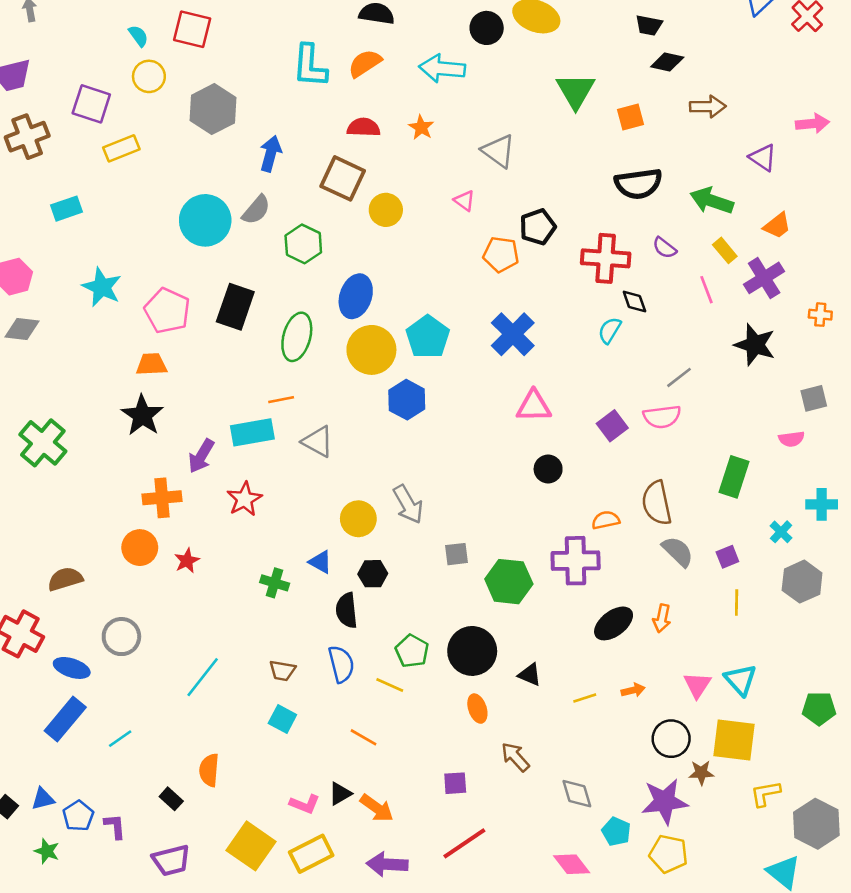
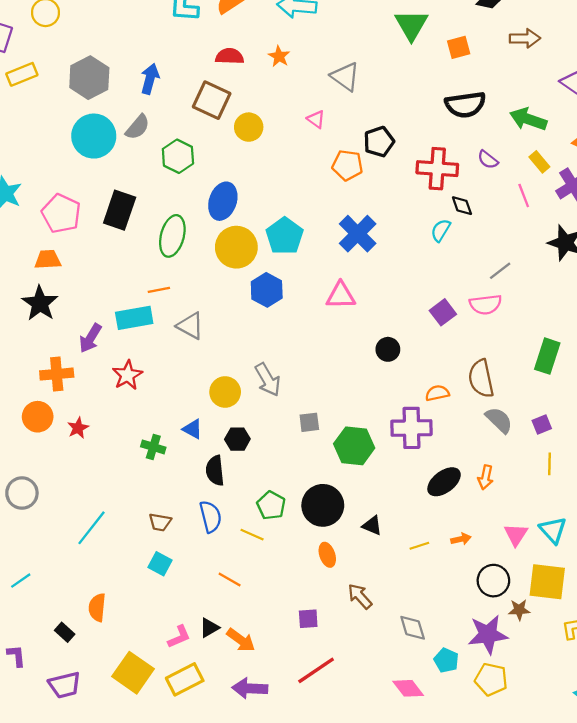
gray hexagon: (213, 109) -> (89, 78), moved
pink triangle: (534, 406) -> (341, 295), moved
pink L-shape: (305, 804) -> (179, 637), turned -45

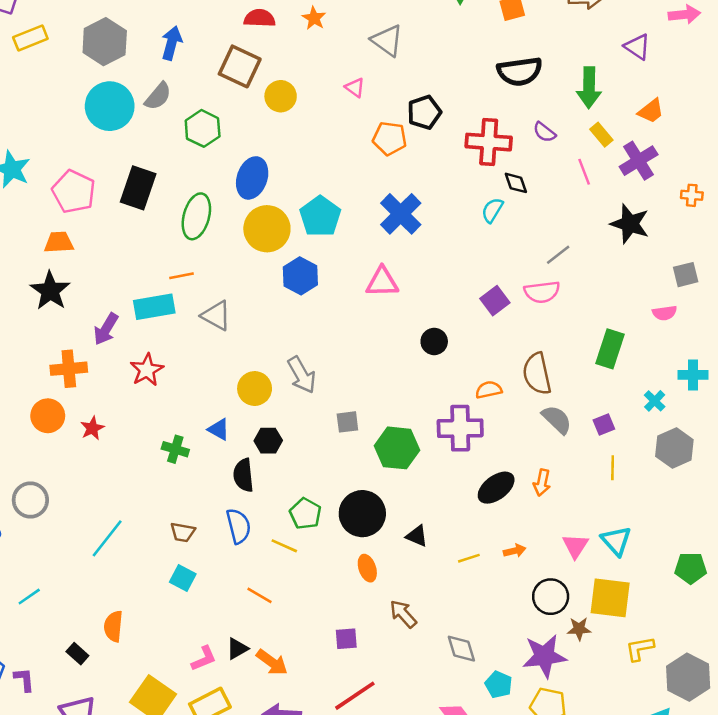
green arrow: (528, 119) -> (589, 88), turned -108

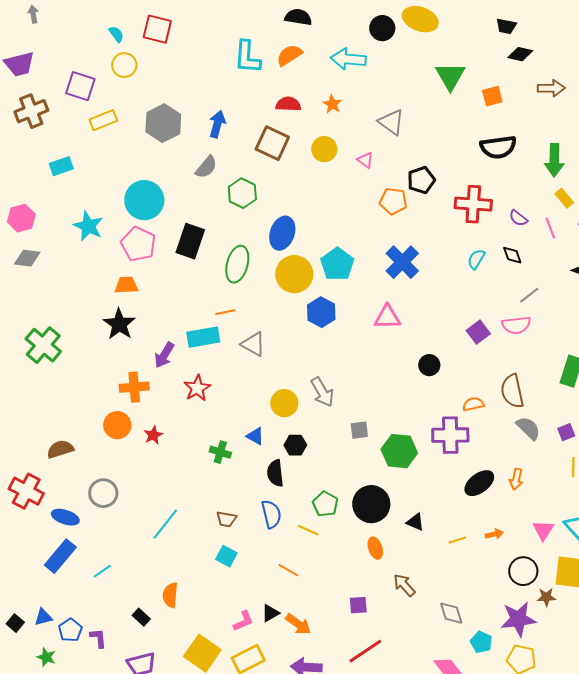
yellow circle: (281, 96) -> (324, 149), moved
cyan circle: (110, 106) -> (144, 200), moved
purple semicircle: (544, 132) -> (518, 218), moved
black diamond: (516, 183) -> (512, 255), moved

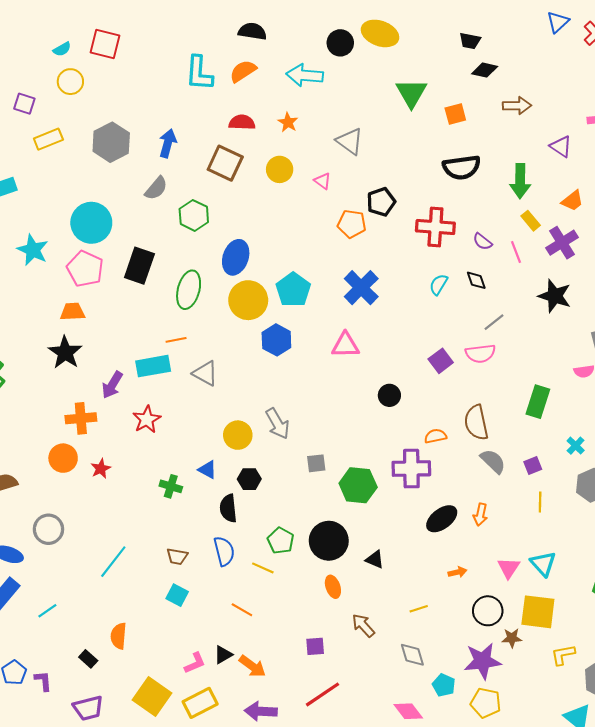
cyan semicircle: (116, 34) -> (62, 49), turned 96
purple square: (80, 86) -> (24, 104), size x0.7
yellow line: (457, 540) -> (419, 609), moved

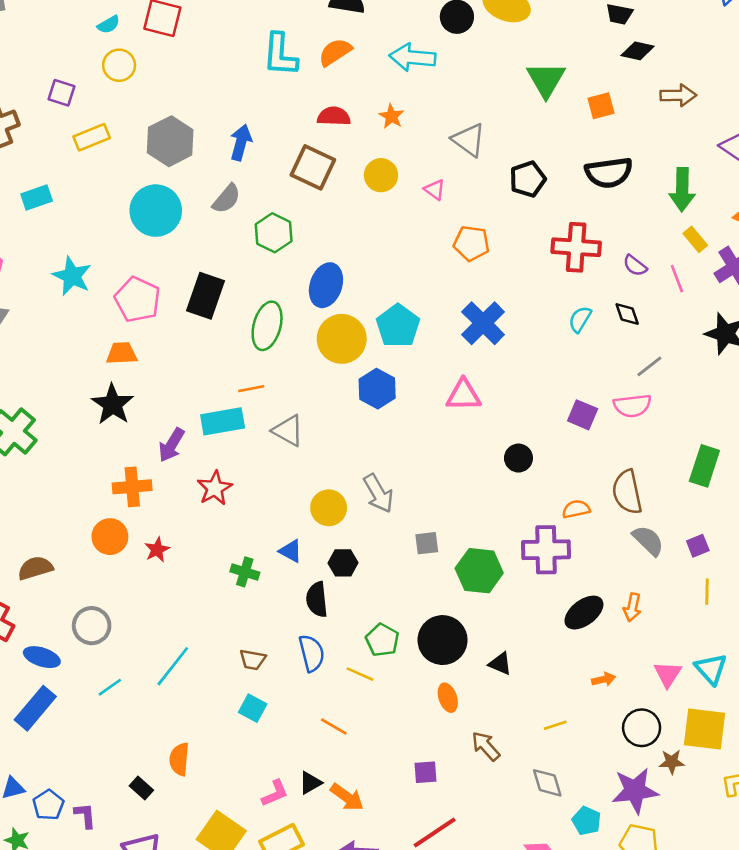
black pentagon: (381, 202) -> (528, 179), moved
cyan circle: (91, 223) -> (156, 211), moved
purple square: (441, 361) -> (583, 415), turned -30
cyan line: (47, 611) -> (110, 687), moved

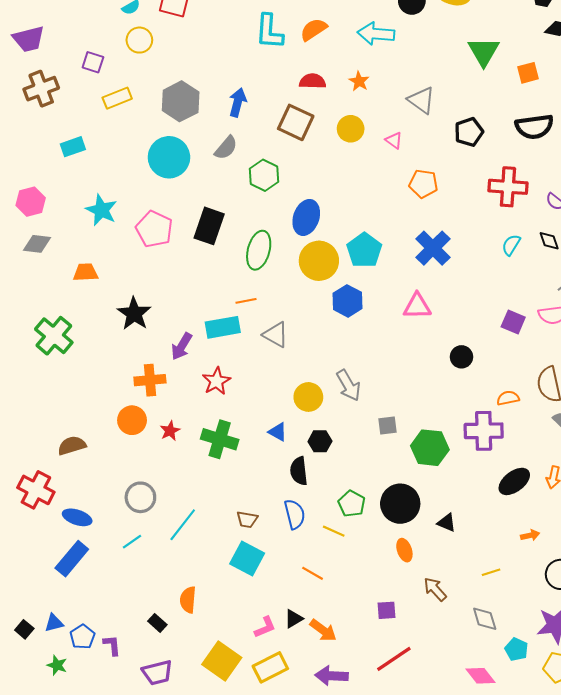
orange trapezoid: (122, 353) -> (86, 272), moved
green cross: (245, 572) -> (220, 439), moved, size x1.6
gray circle: (92, 626) -> (140, 497), moved
cyan square: (253, 708) -> (247, 559), size x1.5

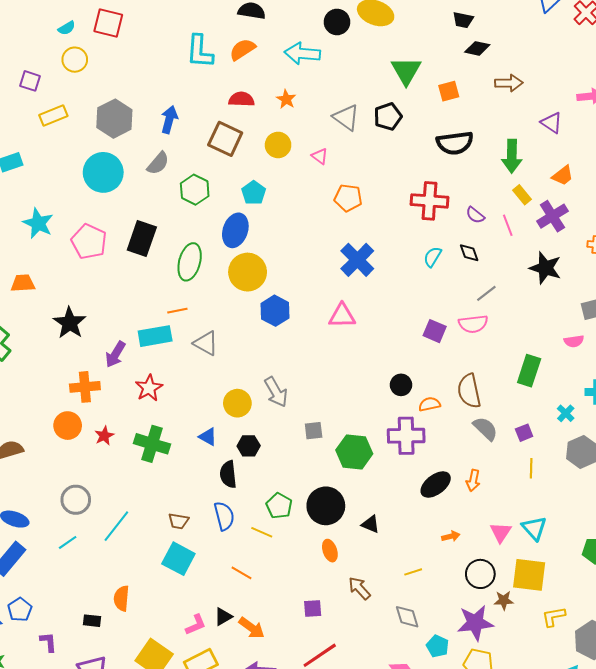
black pentagon: (469, 132) -> (388, 117), moved
cyan pentagon: (364, 250) -> (254, 193), moved, size x0.7
black circle: (461, 357) -> (401, 385), moved
black rectangle: (157, 623) -> (92, 621), turned -36
blue pentagon: (82, 637) -> (20, 610), moved

